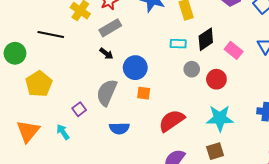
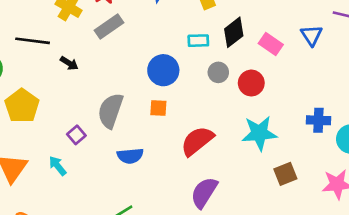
black arrow: (106, 53) -> (69, 63), moved
blue circle: (135, 68) -> (163, 70), moved
brown square: (215, 151) -> (285, 174), moved

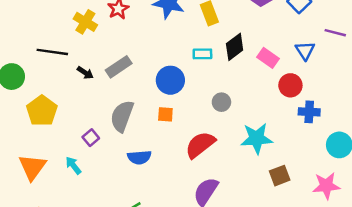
gray rectangle: (109, 27) -> (119, 67), moved
gray circle: (218, 72) -> (221, 102), moved
red circle: (251, 83) -> (290, 85), moved
blue cross: (318, 120) -> (309, 112), moved

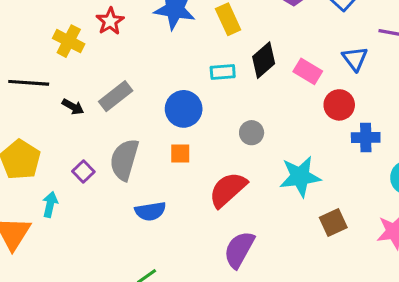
purple square: (91, 138) -> (83, 172), moved
cyan arrow: (73, 165) -> (50, 204), moved, turned 54

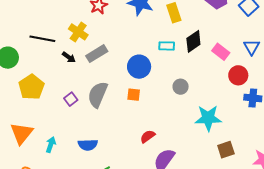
yellow cross: (69, 41) -> (78, 32), moved
red semicircle: (228, 190) -> (148, 136), moved, size x0.6
cyan arrow: (50, 204) -> (51, 145), moved
blue semicircle: (150, 211) -> (88, 145), moved

